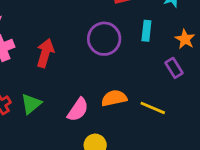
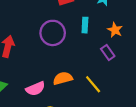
yellow line: (153, 108) -> (93, 84), turned 30
pink semicircle: (78, 110) -> (35, 89), turned 36

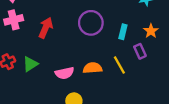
cyan rectangle: (85, 25) -> (123, 32), moved
yellow line: (93, 84) -> (119, 65), moved

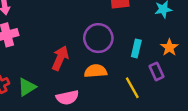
red arrow: (46, 28) -> (60, 58), moved
orange semicircle: (93, 68) -> (96, 71), moved

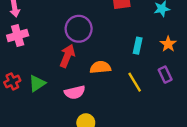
purple circle: (98, 38) -> (79, 29), moved
purple rectangle: (156, 71) -> (165, 75), moved

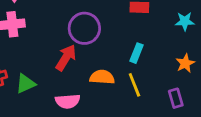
cyan rectangle: (138, 46) -> (137, 53), moved
yellow line: (135, 82) -> (134, 85), moved

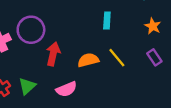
purple circle: (84, 28) -> (31, 30), moved
cyan rectangle: (137, 53) -> (107, 21), moved

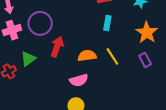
orange star: (153, 26) -> (147, 32), size x1.5
green triangle: (27, 86) -> (28, 59), moved
pink semicircle: (66, 89) -> (79, 80), moved

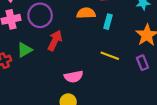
orange semicircle: (87, 56) -> (86, 13), moved
yellow line: (112, 56) -> (110, 56), turned -42

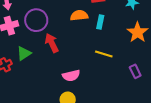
red arrow: (55, 41) -> (52, 43), turned -48
purple rectangle: (142, 63) -> (135, 71), moved

